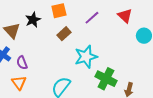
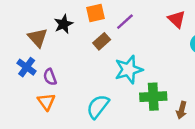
purple line: (92, 18) -> (125, 22), moved
green cross: (106, 79) -> (153, 97), turned -30

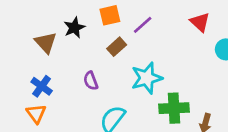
blue cross: (27, 67) -> (42, 86), moved
purple semicircle: (50, 77) -> (91, 81), moved
orange triangle: (46, 102) -> (36, 114), moved

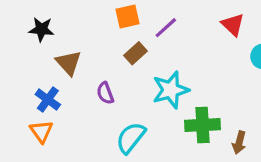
black star: (74, 28) -> (41, 29), moved, turned 30
brown triangle: (46, 43) -> (69, 63), moved

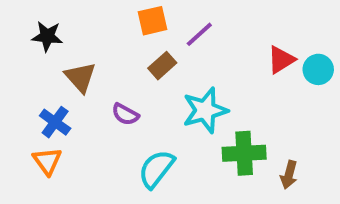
red triangle: (233, 25) -> (281, 60), moved, turned 45
purple semicircle: (105, 93) -> (125, 114), turned -40

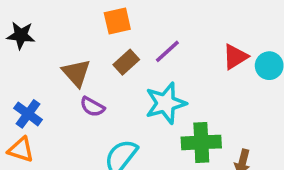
purple line: (199, 34) -> (167, 51), moved
brown triangle: (80, 77) -> (76, 73), moved
orange triangle: (47, 161) -> (21, 150), turned -36

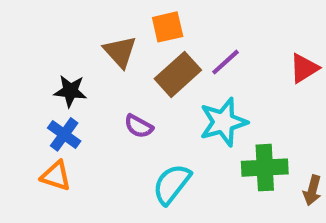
black star: (21, 35) -> (70, 91), moved
brown rectangle: (126, 62) -> (178, 74), size x1.5
brown triangle: (76, 73) -> (120, 52), moved

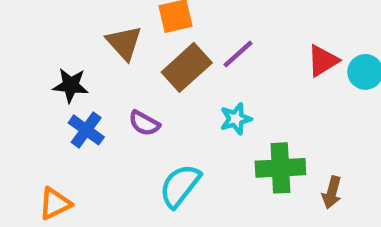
cyan star: (223, 122) -> (236, 119), size x0.6
blue cross: (64, 134) -> (86, 130), moved
orange triangle: (56, 176) -> (55, 204), moved, turned -44

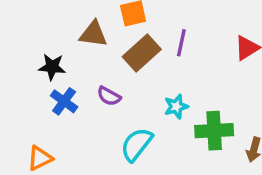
brown triangle: (124, 43) -> (93, 34), turned -40
purple line: (238, 54) -> (181, 43), turned -36
cyan star: (236, 119) -> (176, 106), moved

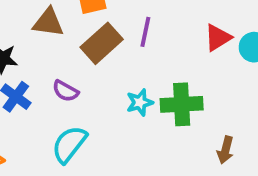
green cross: (214, 131) -> (182, 104), moved
cyan semicircle: (137, 144) -> (69, 144), moved

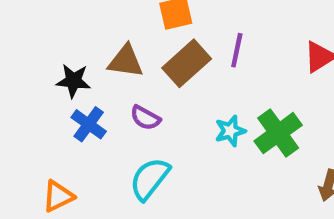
brown triangle: (48, 22) -> (126, 61), moved
green cross: (182, 104) -> (278, 133), turned -33

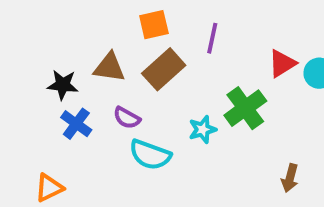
purple line: (237, 50) -> (212, 38), moved
green cross: (278, 133) -> (245, 108), moved
cyan semicircle: (150, 179) -> (150, 155), moved, turned -108

